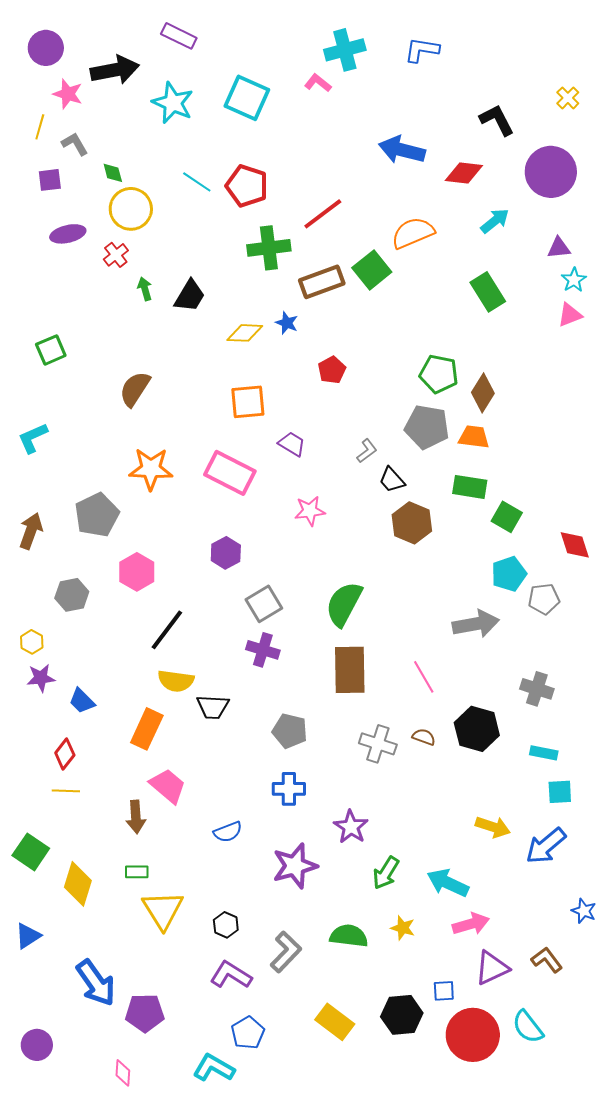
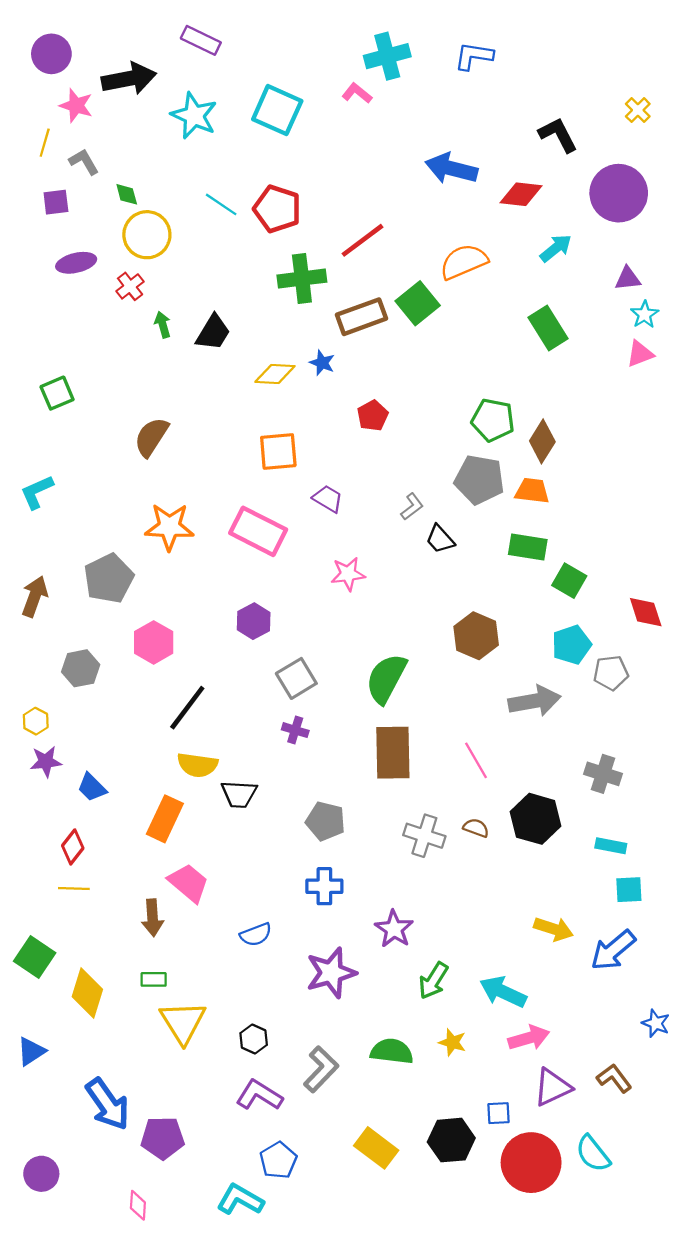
brown hexagon: (412, 523) -> (476, 636), moved
purple cross: (263, 650) -> (295, 730), size x0.7

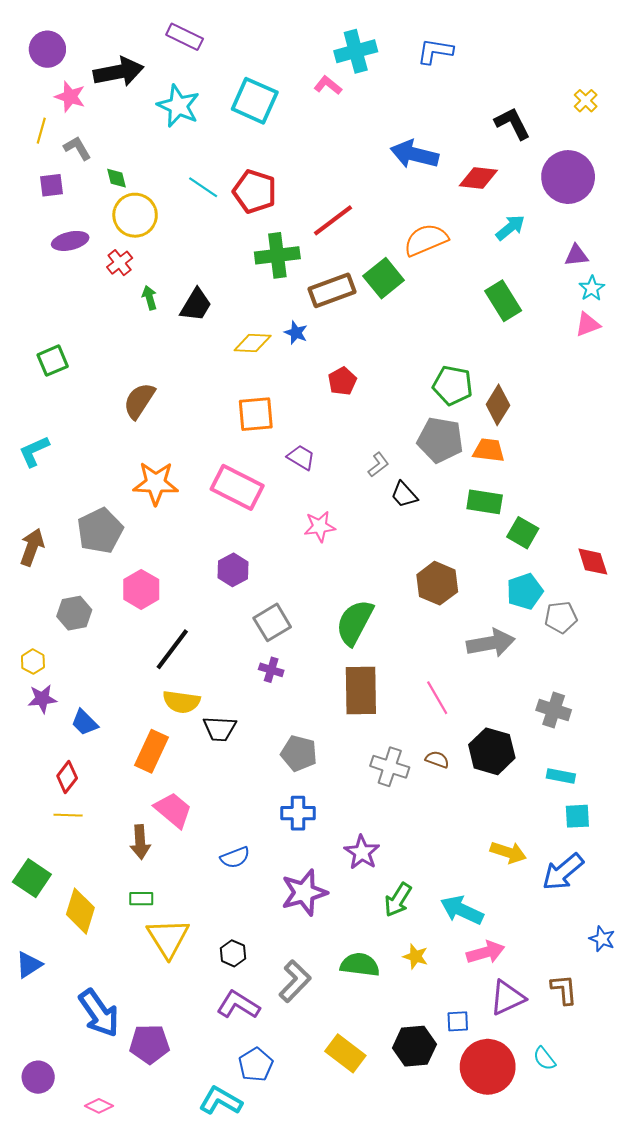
brown L-shape: (614, 1078) -> (564, 989), turned 32
cyan semicircle: (593, 1154) -> (544, 1059), size x0.7
pink diamond: (138, 1205) -> (99, 1106), moved, turned -68

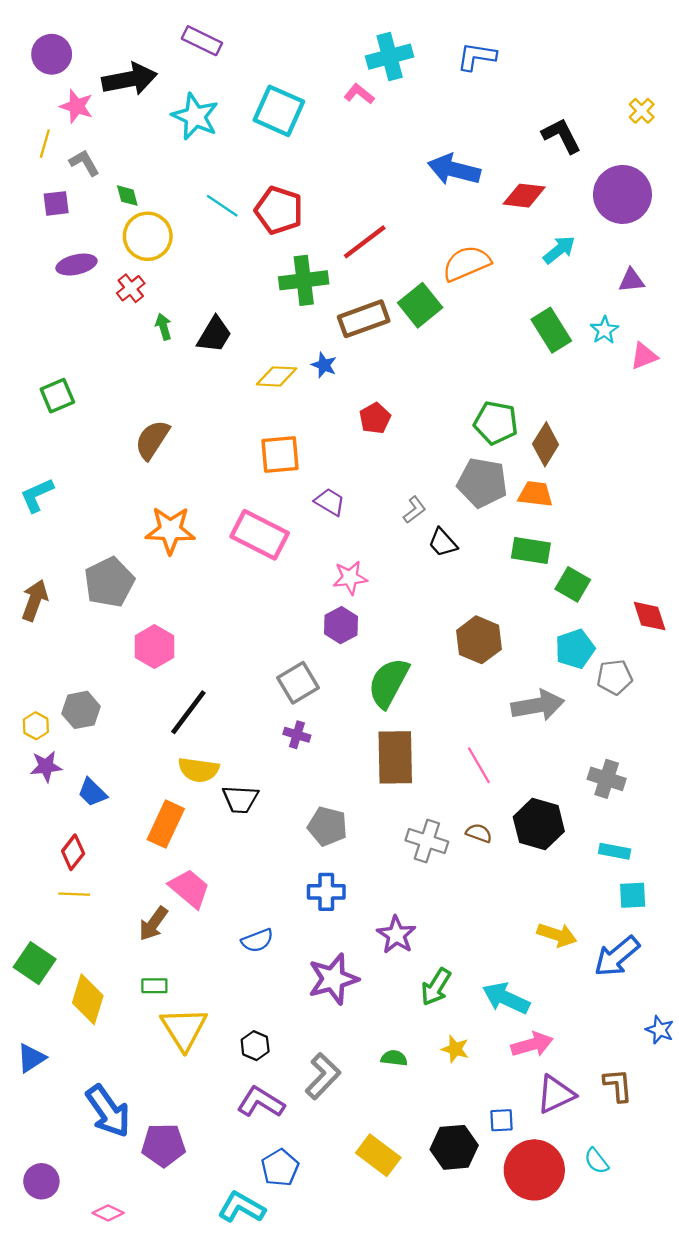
cyan star: (592, 288) -> (604, 330), moved
purple hexagon: (233, 570) -> (341, 625), moved
gray hexagon: (74, 613) -> (81, 710), moved
brown arrow: (140, 842) -> (153, 924), turned 40
green semicircle: (360, 965) -> (394, 1058), size x0.6

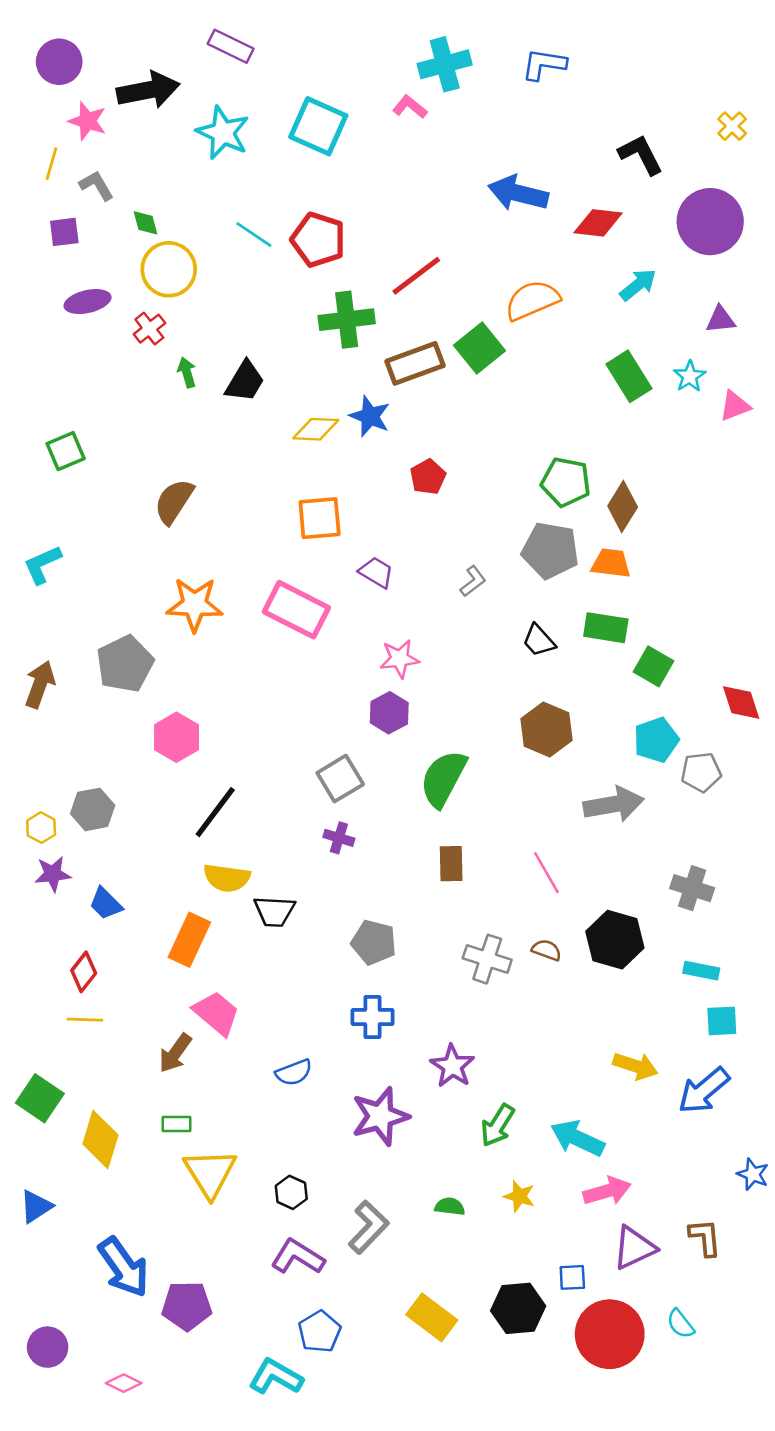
blue star: (324, 365) -> (370, 416), size x1.4
black trapezoid: (443, 543) -> (539, 641), moved
brown rectangle: (395, 757) -> (451, 864), size x0.6

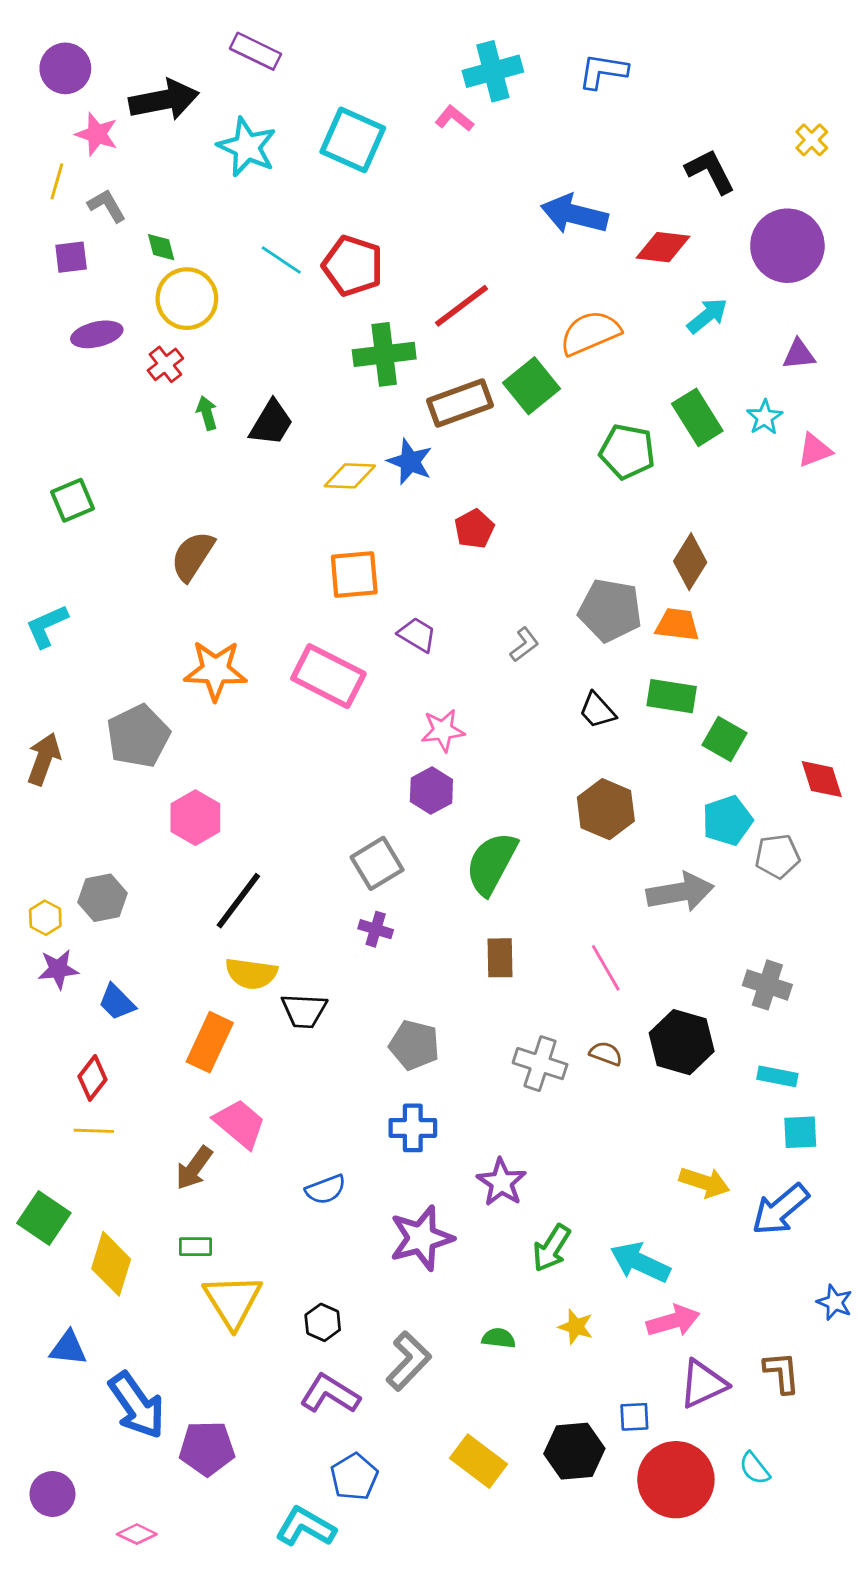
green pentagon: (566, 482) -> (627, 452), moved
blue triangle: (36, 1207) -> (68, 1348), moved, turned 39

